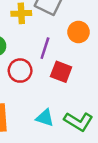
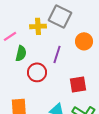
red square: (61, 72) -> (78, 84), moved, turned -30

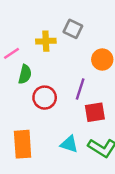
gray square: (60, 16) -> (73, 29), size x0.7
purple line: (57, 54) -> (80, 89), moved

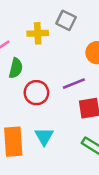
purple line: (80, 89) -> (74, 84), turned 50
cyan triangle: (69, 144) -> (44, 136), moved, turned 42

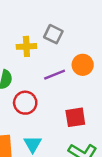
purple line: (74, 84) -> (55, 75), moved

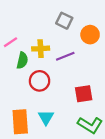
yellow cross: (26, 46) -> (41, 49), moved
orange circle: (83, 65) -> (90, 35), moved

